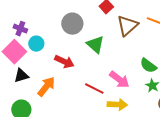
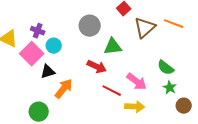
green triangle: (95, 45) -> (113, 47), turned -48
red arrow: (64, 62) -> (97, 67), moved
black triangle: (21, 76) -> (48, 72), moved

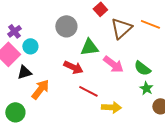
purple cross: (38, 31) -> (14, 31), turned 32
pink arrow: (137, 82) -> (113, 64), moved

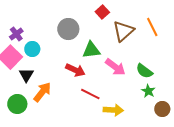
orange line: (150, 24) -> (152, 27), turned 42
black triangle: (24, 72) -> (26, 75), turned -42
green circle: (15, 112) -> (17, 104), moved

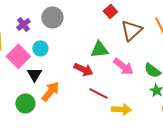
gray circle: (68, 29) -> (52, 17), moved
purple cross: (16, 34) -> (23, 24), moved

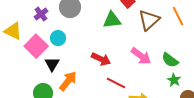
green triangle: (99, 49) -> (112, 20), moved

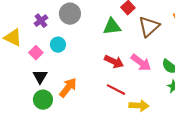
pink square: (36, 46) -> (36, 53), size x0.6
red arrow: (101, 59) -> (114, 62), moved
black triangle: (52, 64) -> (40, 77), moved

